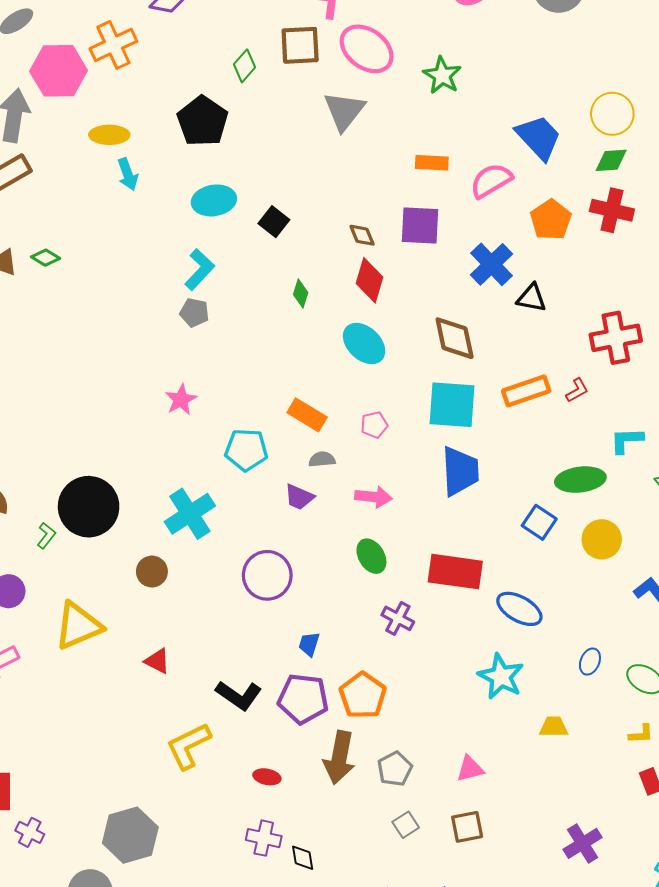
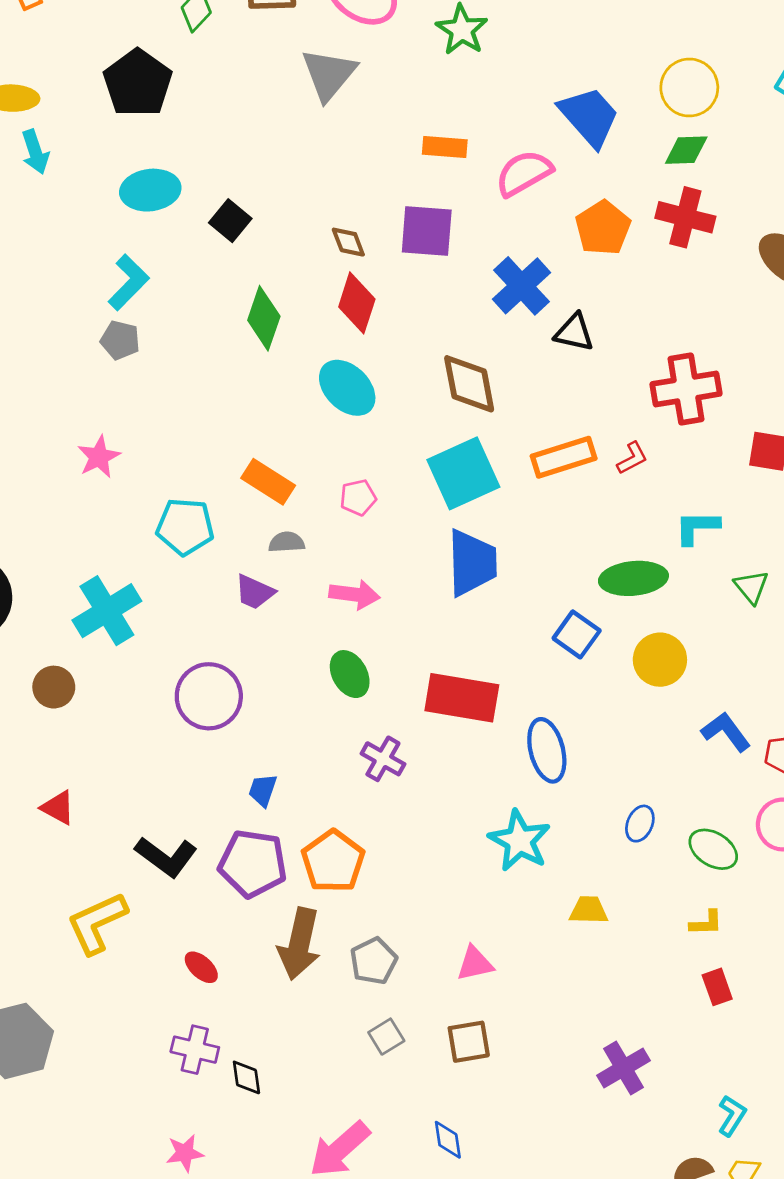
green diamond: (301, 293) -> (264, 318), size x1.6
cyan square: (452, 405) -> (463, 473), turned -30
blue ellipse: (519, 609) -> (547, 750), turned 45
red ellipse: (267, 777) -> (201, 967), turned 30

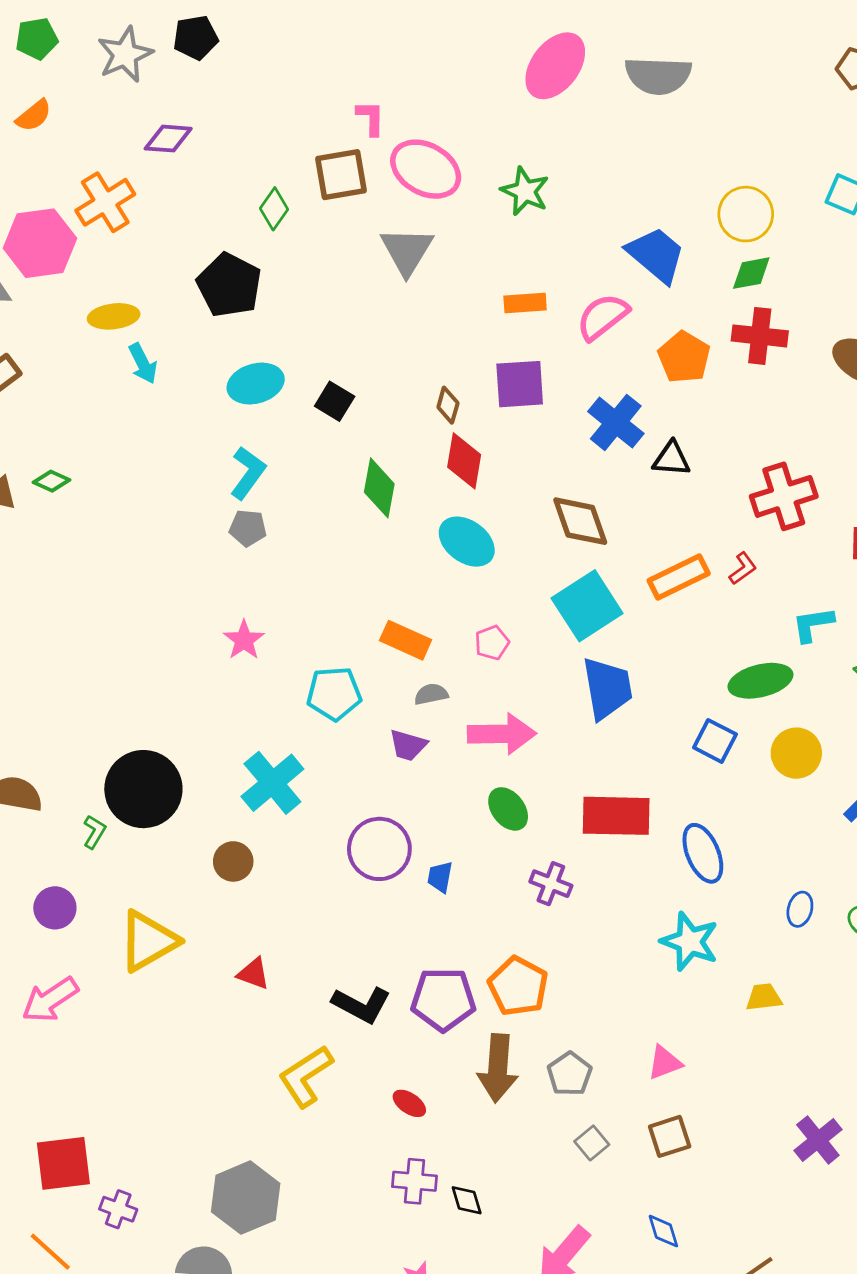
brown diamond: (348, 242) -> (448, 405), turned 45
pink arrow: (354, 594) -> (502, 734), size x1.4
blue trapezoid: (263, 790) -> (440, 877), moved

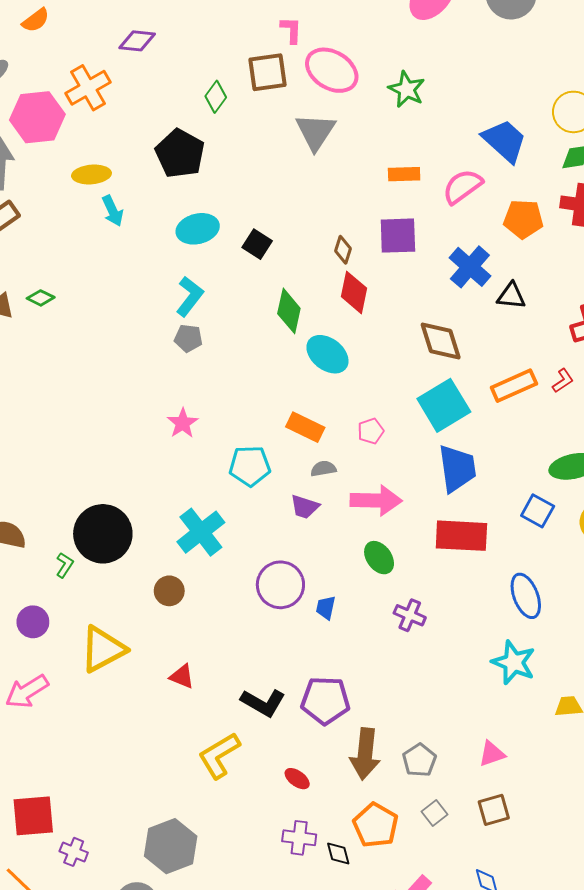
orange pentagon: (684, 357) -> (523, 219), turned -30
cyan ellipse: (467, 542) -> (327, 354), moved
red rectangle: (616, 816) -> (461, 536), moved
orange pentagon: (518, 986) -> (376, 825), moved

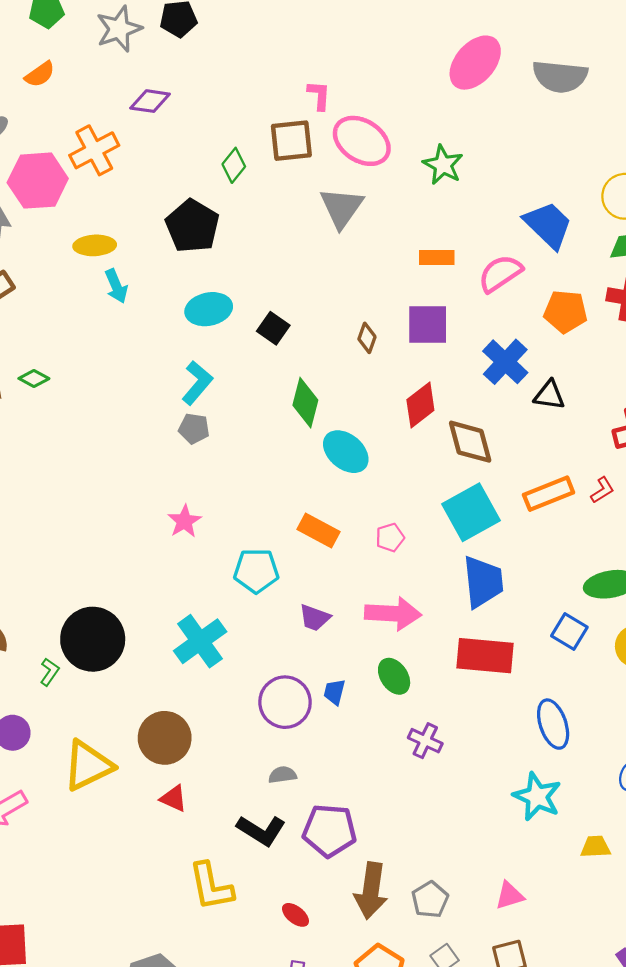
red diamond: (354, 292) -> (420, 405), moved, turned 39
gray semicircle: (323, 469) -> (283, 775), moved
brown circle: (169, 591) -> (165, 738), moved, size x1.6
blue trapezoid: (326, 608) -> (334, 692), moved
yellow L-shape: (219, 755) -> (211, 886), turned -72

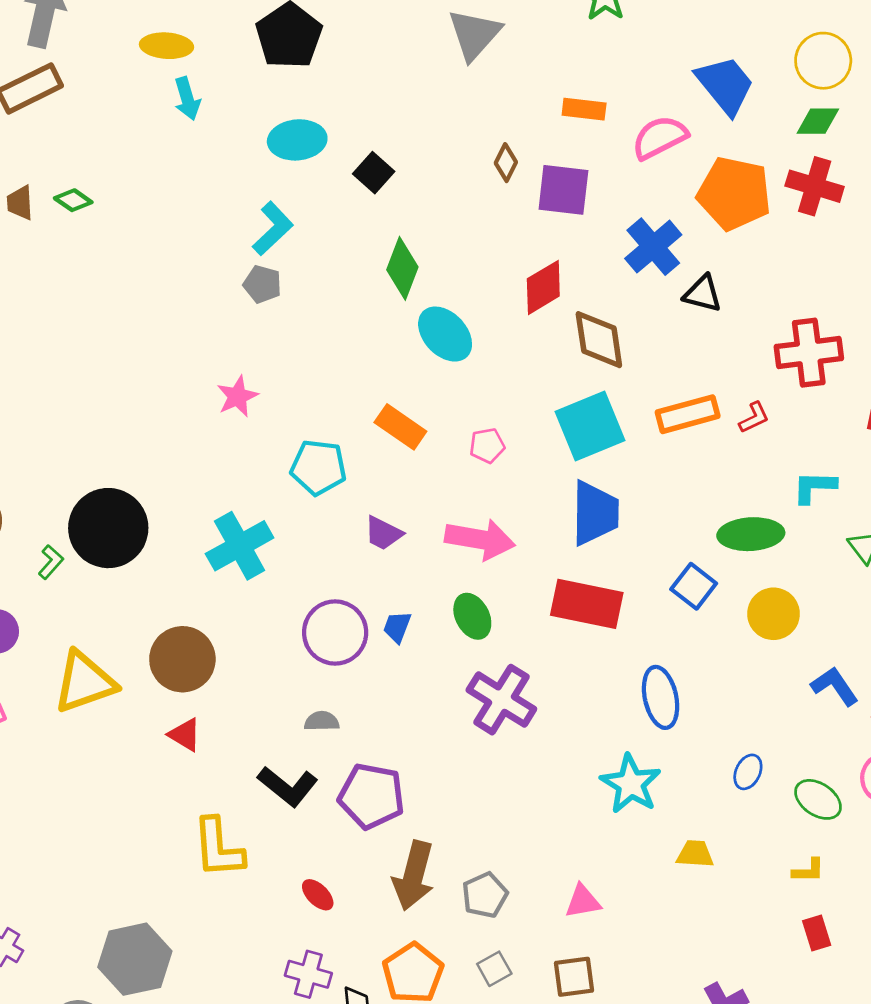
orange pentagon: (565, 312) -> (734, 193), size x1.4
brown diamond: (367, 338) -> (506, 163), moved
purple cross: (425, 741) -> (501, 700), size x1.6

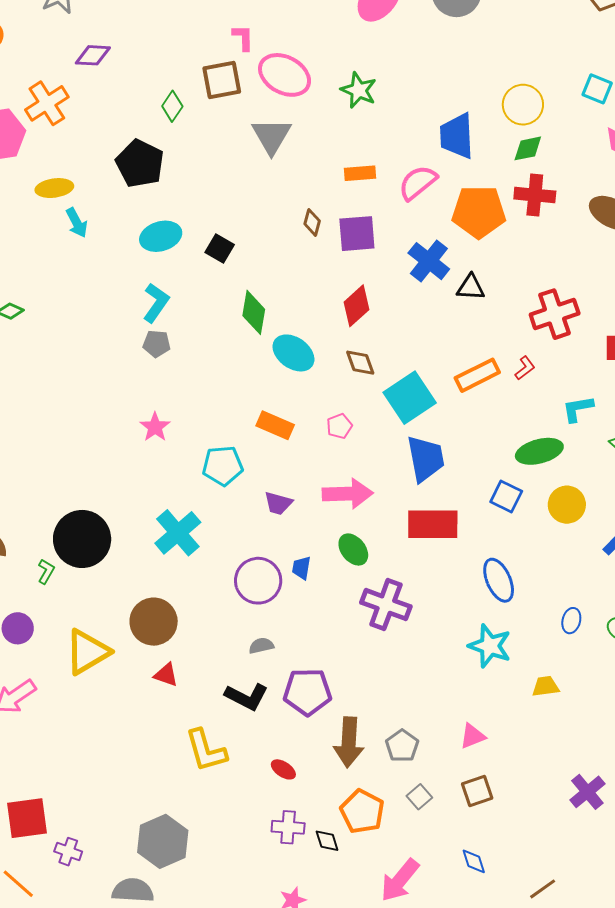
blue trapezoid: (725, 85) -> (457, 136), turned -132
brown diamond: (599, 340) -> (360, 363), moved, size x0.7

